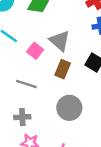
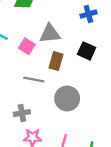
gray triangle: (60, 41) -> (50, 34), turned -40
gray line: (26, 84) -> (34, 80), moved

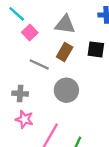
pink square: (27, 46) -> (30, 32), moved
black square: (87, 51) -> (96, 49), turned -30

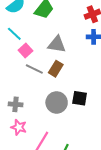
black square: (96, 49) -> (80, 98), moved
gray line: (39, 64) -> (34, 69), moved

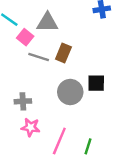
gray triangle: (57, 44) -> (47, 22), moved

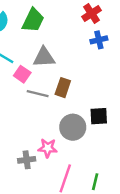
gray cross: (23, 101) -> (27, 160), moved
pink star: (31, 127) -> (48, 148), moved

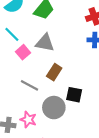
gray line: (38, 94) -> (30, 85), moved
black square: (99, 116) -> (74, 95), moved

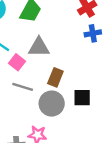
gray line: (30, 85) -> (23, 87), moved
gray circle: (54, 108) -> (52, 104), moved

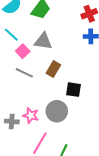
gray circle: (52, 104) -> (57, 111), moved

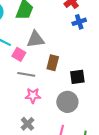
pink star: (31, 115) -> (33, 96), moved
gray cross: (12, 121) -> (28, 124), turned -32

